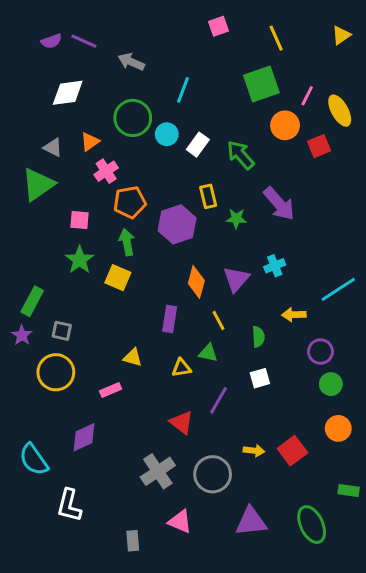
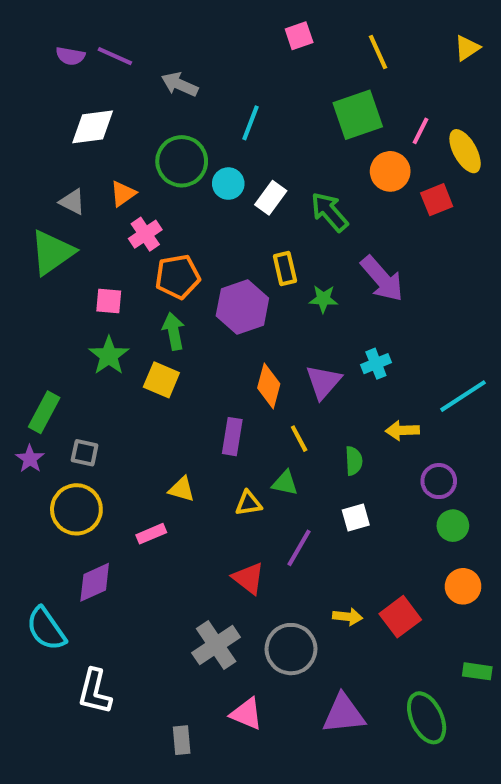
purple semicircle: (51, 41) -> (70, 56), turned 30
purple diamond: (84, 437) -> (95, 582), moved

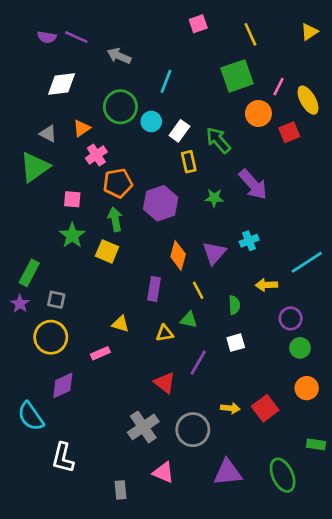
yellow rectangle: (285, 269) -> (189, 162), moved

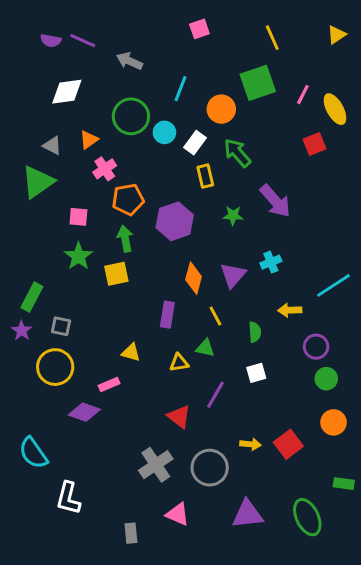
pink square: (198, 24) -> (199, 29), moved
orange circle: (258, 113) -> (221, 109), moved
yellow square: (107, 251) -> (116, 274), turned -35
purple diamond: (63, 385) -> (84, 412), moved, turned 44

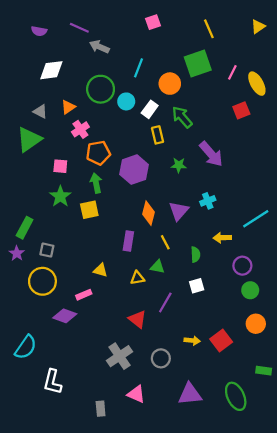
purple line: (83, 41) -> (79, 28), moved
cyan semicircle: (33, 453) -> (26, 347), turned -110
gray circle: (210, 468) -> (161, 358), size x0.7

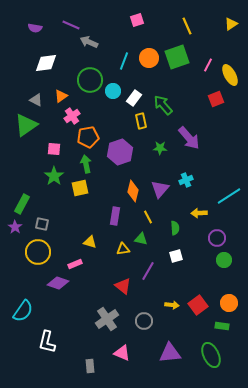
orange circle: (170, 84) -> (149, 58), moved
orange circle: (256, 324) -> (229, 303), moved
green rectangle: (264, 371) -> (222, 326), moved

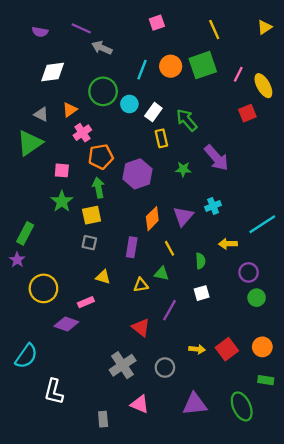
orange diamond: (133, 191) -> (152, 219), turned 30
gray square: (42, 224) -> (89, 243), moved
green rectangle: (222, 326) -> (266, 380), moved

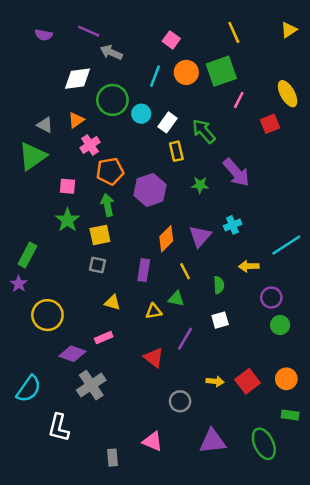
pink square: (157, 23) -> (171, 40), moved, turned -35
white diamond: (53, 72) -> (77, 79), moved
pink line: (238, 74) -> (239, 100), moved
pink rectangle: (86, 302) -> (104, 338), moved
gray cross: (123, 365) -> (91, 385), moved

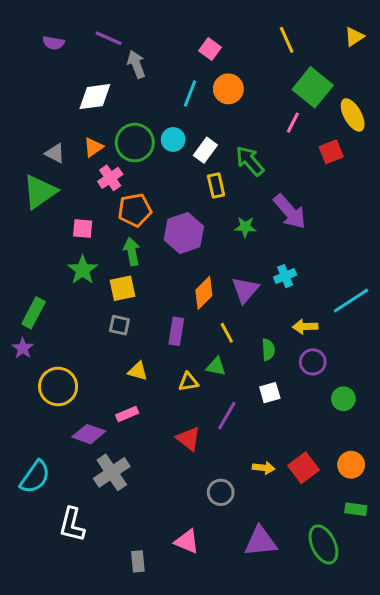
gray arrow: (111, 52) -> (136, 64), turned 45
green square: (221, 71) -> (313, 87), moved, turned -32
green circle: (112, 100) -> (135, 143), moved
purple circle: (271, 298) -> (313, 362), moved

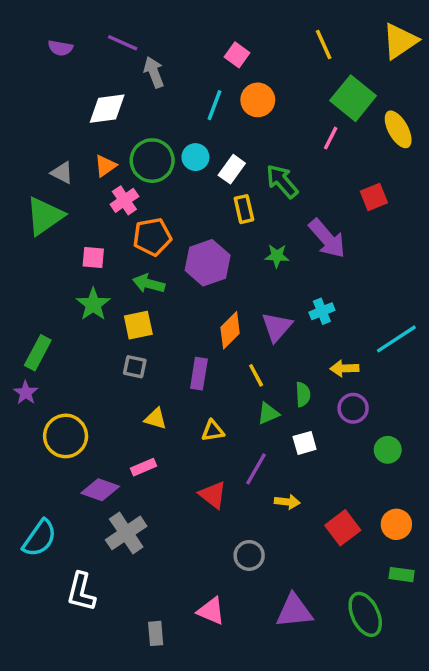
yellow triangle: (354, 37) -> (400, 41), size x1.6
red square: (331, 152) -> (374, 197), moved
green arrow: (132, 251) -> (149, 284), turned -64
green triangle: (216, 367) -> (268, 413), moved, turned -35
yellow arrow: (264, 468) -> (287, 502), moved

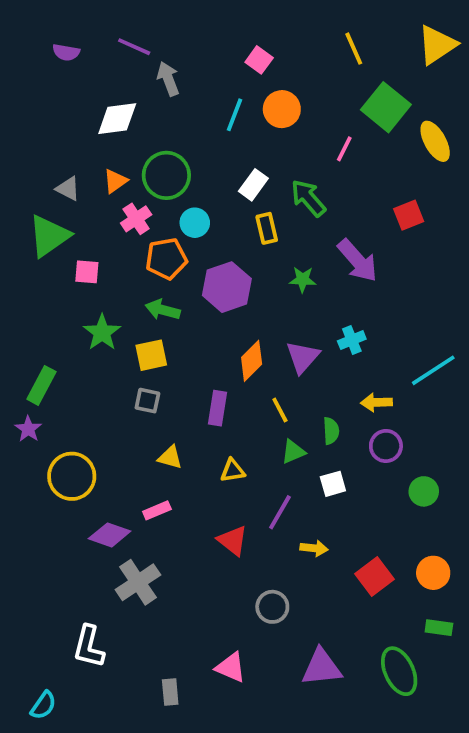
pink line: (331, 138) -> (344, 149), moved
cyan circle: (195, 157) -> (195, 223), moved
pink square: (93, 258) -> (87, 272), moved
cyan semicircle: (40, 538) -> (43, 705), moved, size x0.7

